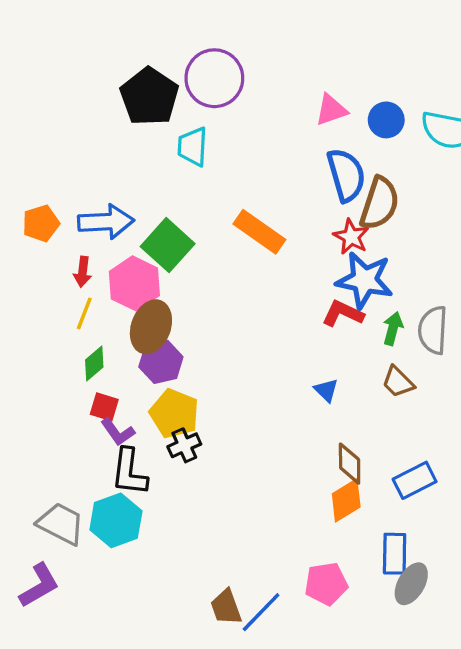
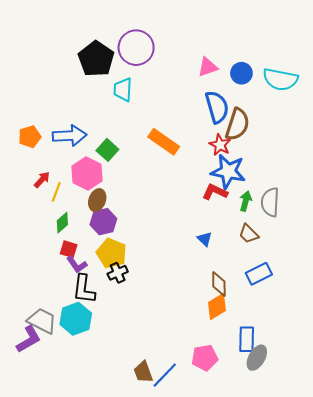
green square: (168, 245) -> (107, 150), size x0.7
red arrow: (83, 272) -> (42, 180), moved, turned -144
brown ellipse: (151, 327) -> (97, 200), size x0.7
blue rectangle: (415, 480) -> (259, 274), moved
purple L-shape: (39, 585) -> (29, 339), moved

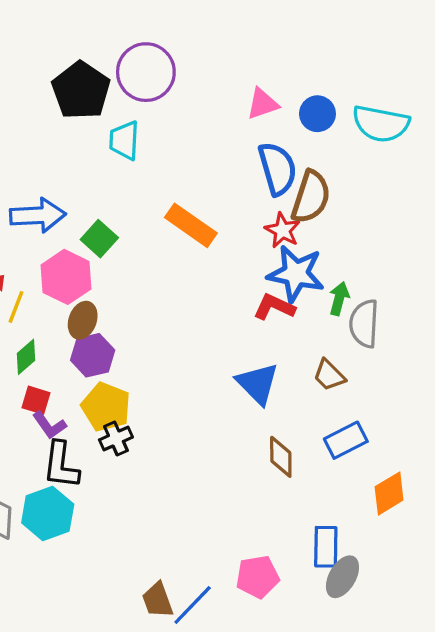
green arrow: (246, 201) -> (339, 299), moved
blue triangle: (205, 239) -> (258, 384), size x1.8
orange diamond: (217, 307) -> (389, 493), moved

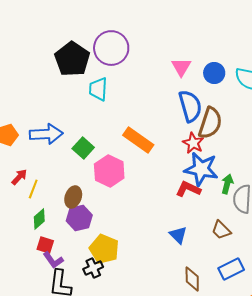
pink triangle: (263, 104) -> (181, 67), turned -40
pink hexagon: (66, 277) -> (109, 171), moved
blue triangle: (258, 384) -> (178, 235), size x0.7
yellow pentagon: (106, 407) -> (104, 249), moved

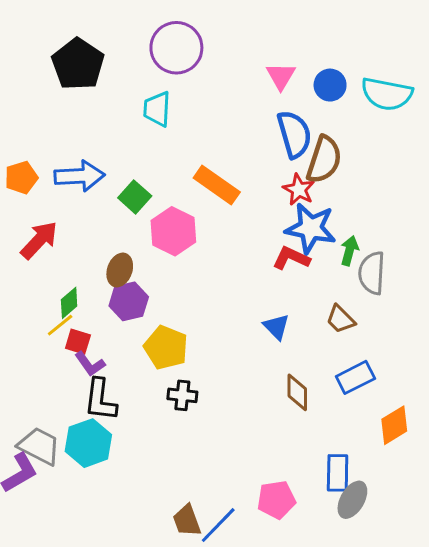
black pentagon: (72, 59) -> (78, 64), moved
red arrow: (19, 177) -> (39, 240), size x1.6
yellow line: (33, 189) -> (60, 325), moved, turned 30
black cross: (93, 268) -> (182, 395), moved, turned 30

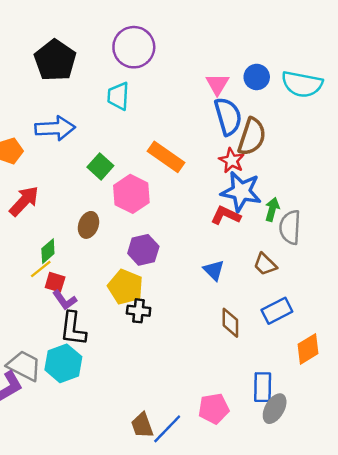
pink triangle: (281, 76) -> (217, 84), moved
blue arrow: (79, 176) -> (55, 128), moved
purple hexagon: (129, 301) -> (143, 250), moved
black cross: (182, 395) -> (139, 311), moved

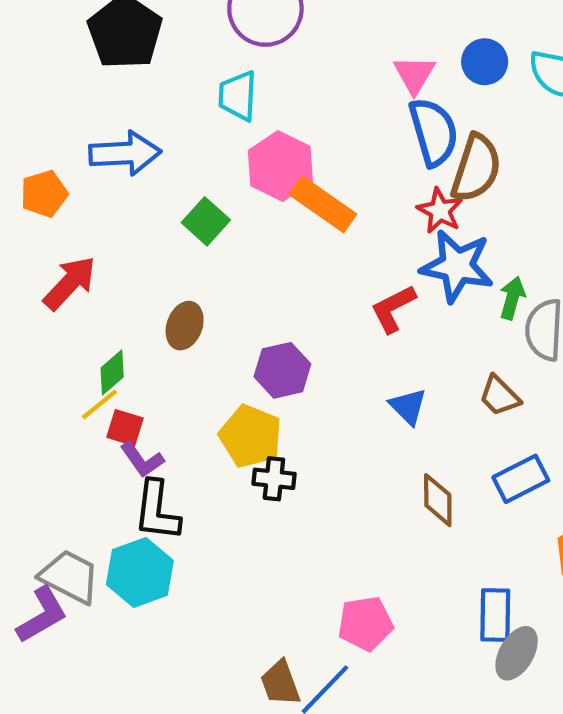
pink hexagon: (131, 194) -> (280, 166), moved
red L-shape: (226, 215) -> (393, 309), moved, turned -52
pink pentagon: (214, 409) -> (365, 623), moved

